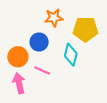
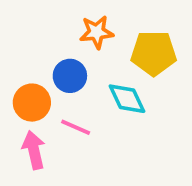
cyan diamond: (71, 55) -> (127, 99), turned -40

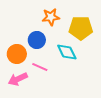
pink arrow: (34, 150) -> (18, 79), turned -102

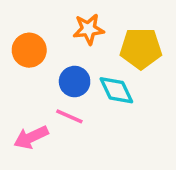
blue circle: (37, 40) -> (75, 82), moved
orange circle: (17, 54) -> (29, 50), moved

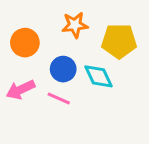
pink arrow: (31, 137) -> (20, 90), moved

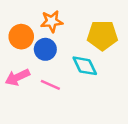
orange star: (75, 25) -> (52, 21), moved
blue circle: (63, 69) -> (45, 49), moved

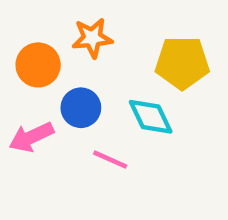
blue circle: (45, 49) -> (81, 108), moved
pink line: (50, 85) -> (110, 160), moved

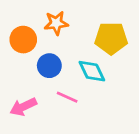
pink arrow: (31, 137) -> (23, 107), moved

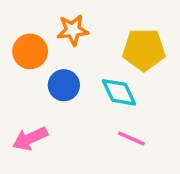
pink line: (67, 97) -> (131, 139), moved

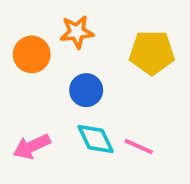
blue circle: (64, 85) -> (86, 90), moved
cyan diamond: (119, 92) -> (96, 139), moved

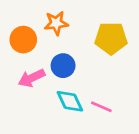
pink arrow: (32, 146) -> (32, 78), moved

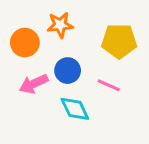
pink line: (101, 107) -> (109, 85), moved

